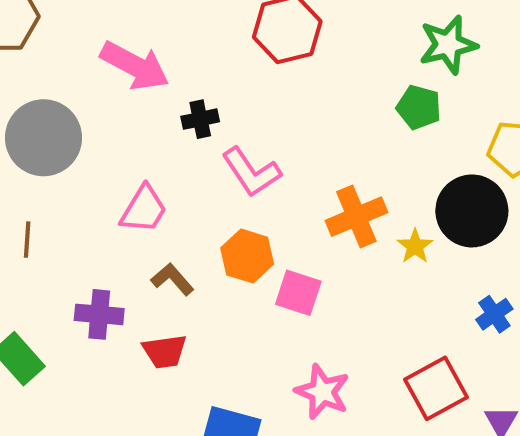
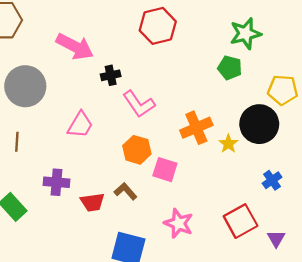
brown L-shape: (172, 279) -> (126, 191), moved

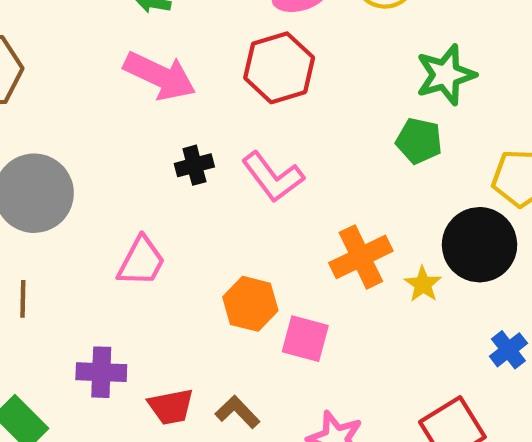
pink arrow: (75, 47) -> (160, 76), moved
pink L-shape: (139, 104) -> (273, 177), moved
brown L-shape: (126, 191) -> (238, 412), moved

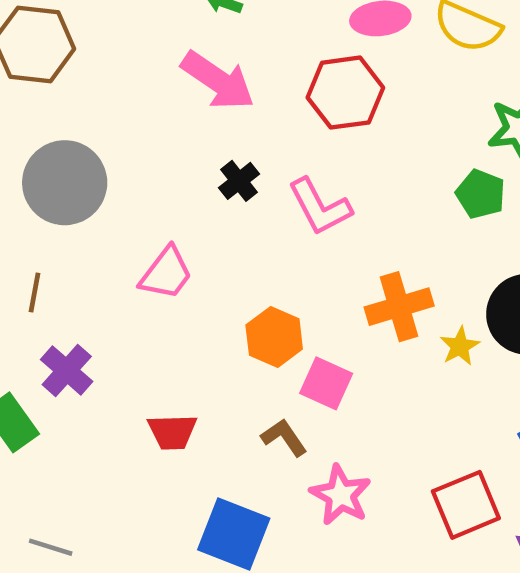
black cross: (194, 165) -> (239, 181), turned -33
purple cross: (101, 372) -> (67, 370), moved, turned 30
brown L-shape: (238, 412) -> (284, 437), moved

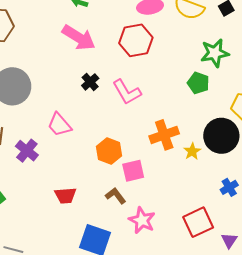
pink trapezoid: (166, 273) -> (59, 125), turned 104
purple cross: (67, 370) -> (27, 151), moved
pink square: (326, 383) -> (133, 171), turned -35

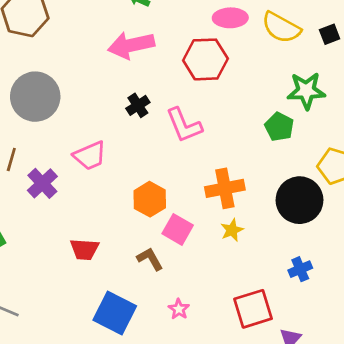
pink arrow: (79, 38) -> (131, 45), turned 128
pink trapezoid: (59, 125) -> (90, 156), turned -80
yellow star: (192, 151) -> (232, 230), moved
pink square: (133, 171) -> (178, 229), turned 35
pink star: (142, 220) -> (179, 309), moved, size x0.6

